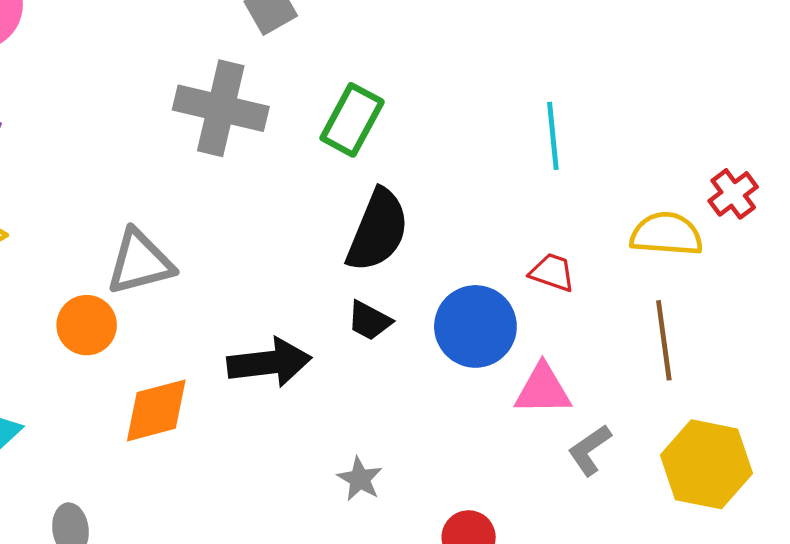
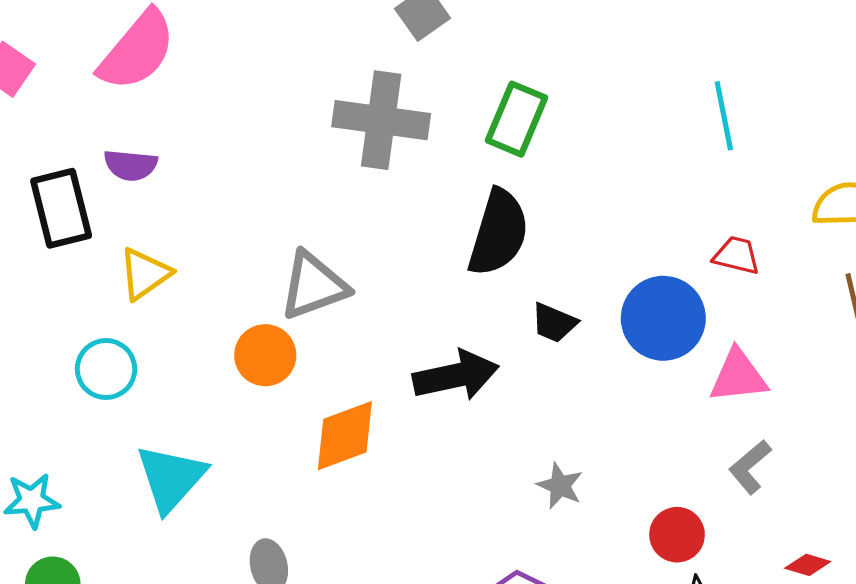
black semicircle: (378, 230) -> (498, 233), moved
gray L-shape: (590, 450) -> (750, 467), moved

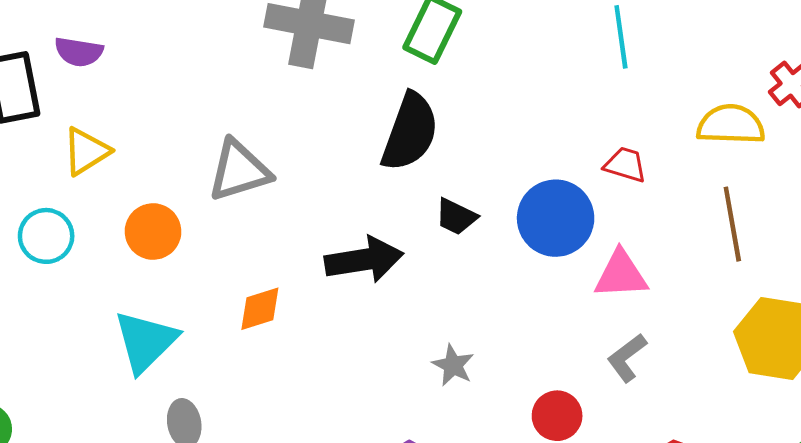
orange circle: (265, 355) -> (153, 232), moved
orange diamond: (345, 436) -> (260, 309), size x0.7
cyan triangle: (171, 478) -> (146, 341), moved

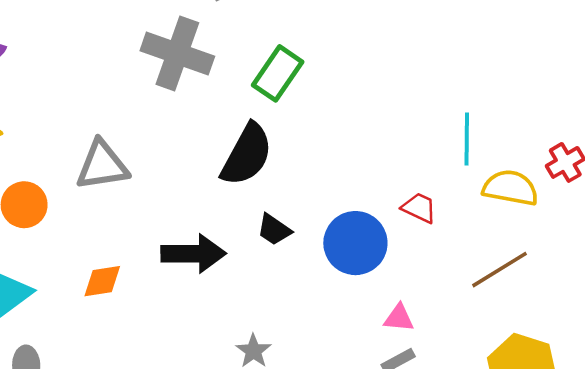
cyan line: (621, 37) -> (467, 139), moved
brown line: (732, 224) -> (499, 270), turned 60
pink triangle: (621, 275) -> (399, 318), moved, size x0.7

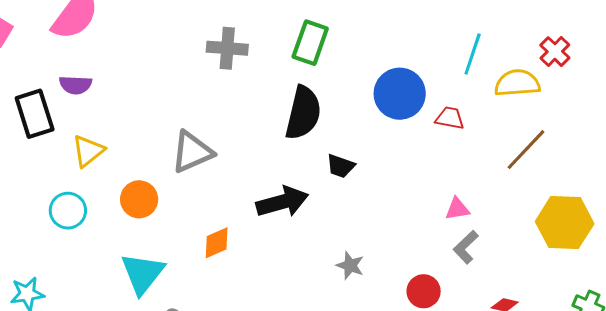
gray cross: (177, 53) -> (227, 48), size x0.7
cyan line: (467, 139) -> (473, 54), turned 33
blue circle: (355, 243) -> (400, 94), moved

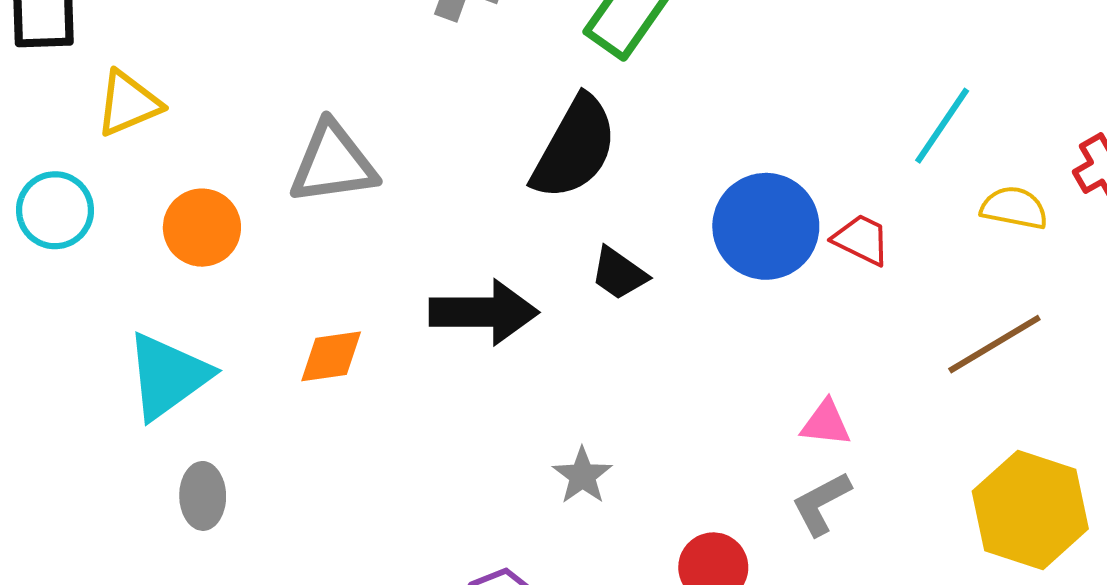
yellow semicircle: (517, 83) -> (1014, 208), size x0.7
blue circle: (400, 94) -> (766, 226), moved

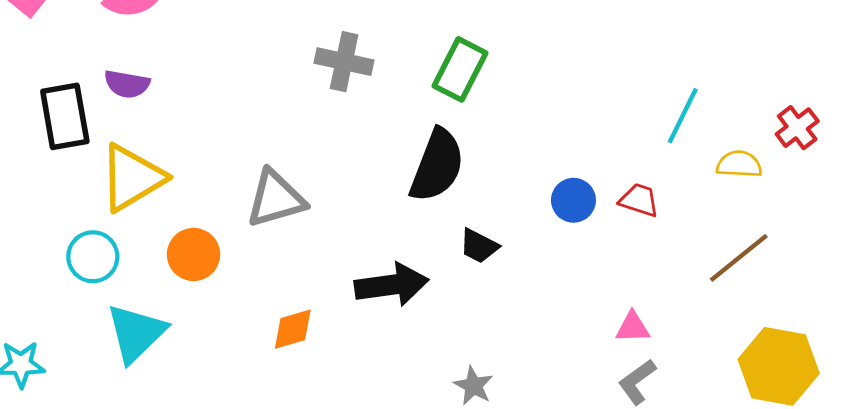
yellow triangle: (128, 103) -> (132, 178), size x1.5
blue circle: (766, 226) -> (573, 200), size x0.6
cyan triangle: (168, 376) -> (136, 333), moved

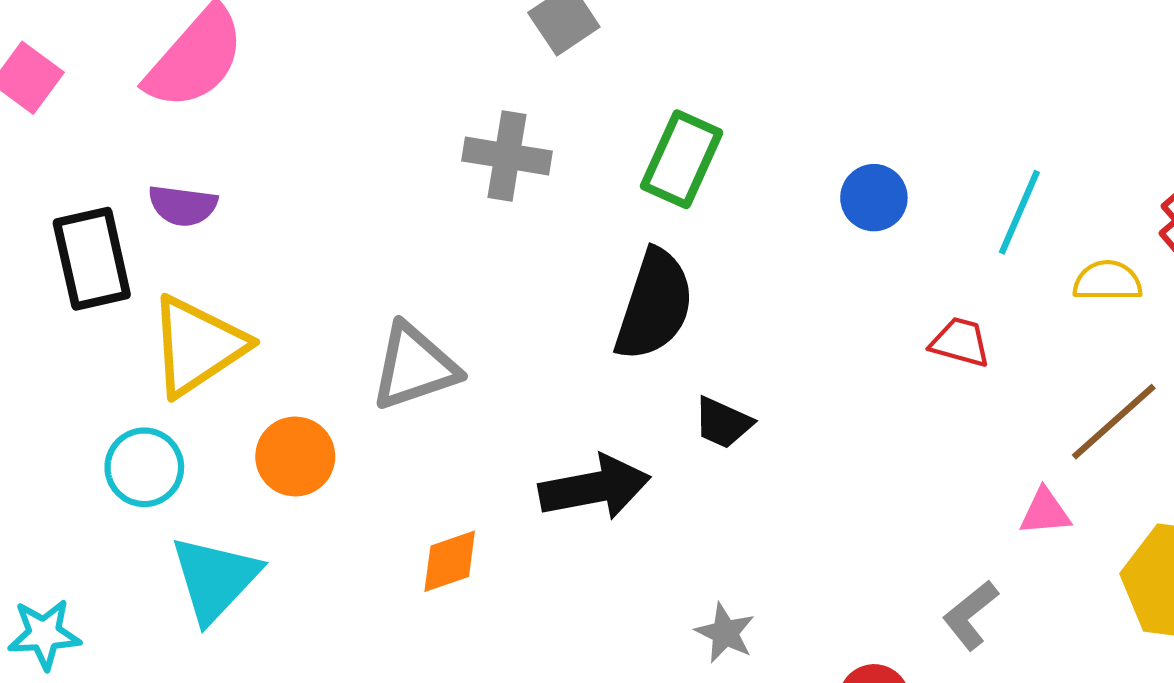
blue circle: (573, 200) -> (874, 198), moved
pink triangle: (633, 327) -> (1045, 512), moved

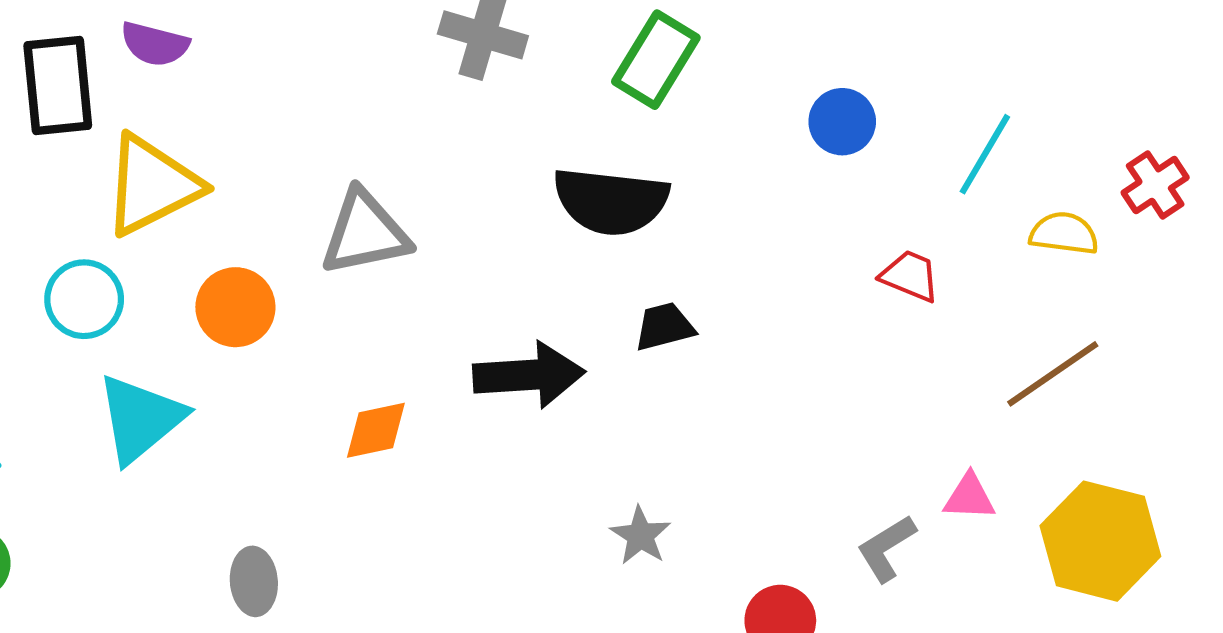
black semicircle: (654, 305) -> (611, 201), turned 71
black trapezoid: (723, 423) -> (664, 327), turned 134
pink triangle: (1045, 512) -> (969, 497), moved

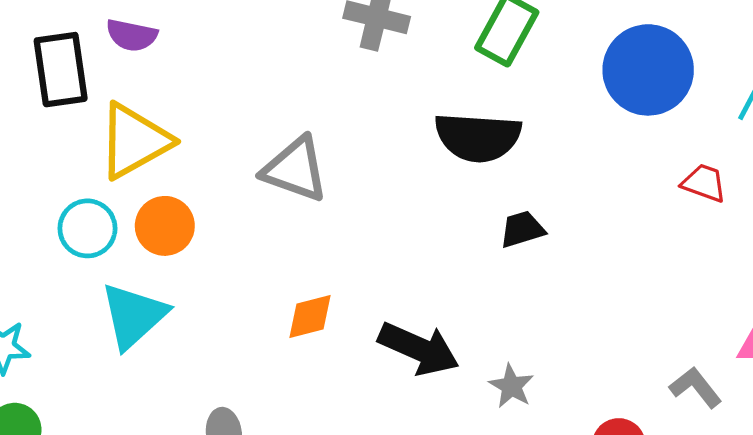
blue circle: (842, 122) -> (648, 70), size x1.8
gray triangle: (365, 233) -> (295, 169), turned 34
orange circle: (235, 307) -> (165, 226), moved
black arrow: (529, 375) -> (419, 349), moved, turned 30
gray L-shape: (886, 548) -> (696, 387), turned 86

